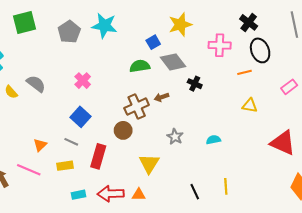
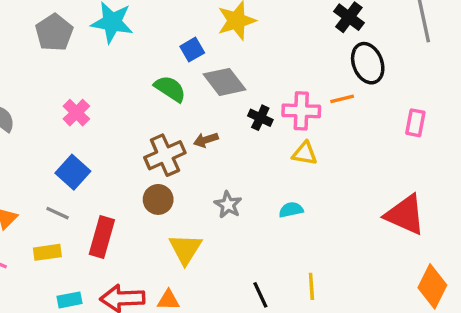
pink cross: (220, 45) -> (301, 111), moved
green semicircle: (140, 66) -> (170, 89), turned 42
pink rectangle: (289, 87) -> (415, 123), turned -42
yellow triangle: (250, 105) -> (305, 153), moved
brown circle: (123, 130) -> (158, 199), moved

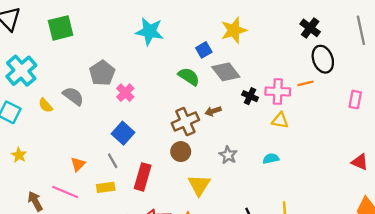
gray pentagon: (54, 32) -> (102, 73), moved
gray line: (58, 213) -> (113, 161), turned 35
red triangle: (405, 215) -> (360, 162), moved, size x0.6

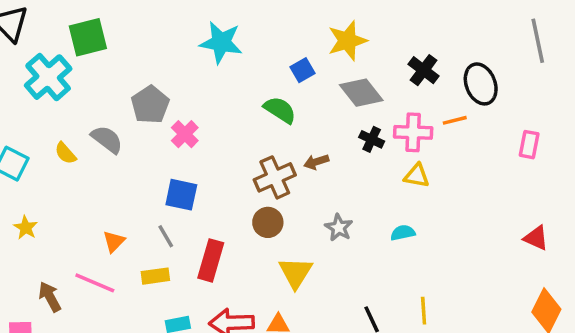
black cross: (310, 28) -> (424, 70), moved
cyan cross: (21, 71) -> (48, 77), moved
gray diamond: (226, 72) -> (361, 93), moved
blue square: (123, 133) -> (181, 195), turned -30

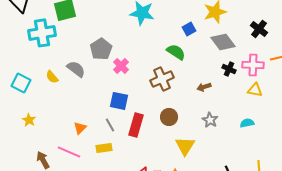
cyan cross: (48, 77) -> (42, 33), turned 32
brown arrow: (316, 162) -> (204, 87), moved
brown cross: (275, 177) -> (162, 79), moved
red rectangle: (211, 260) -> (136, 125), moved

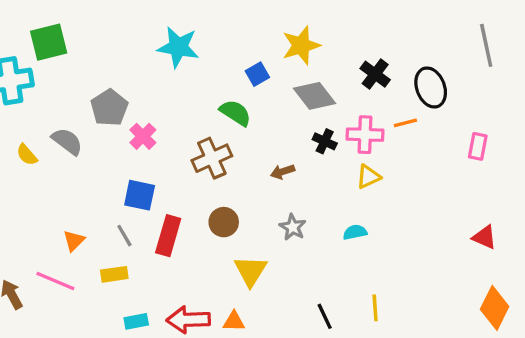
yellow triangle: (255, 90) -> (368, 177), turned -35

